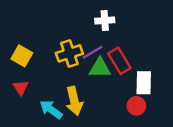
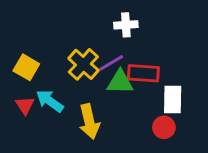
yellow cross: (69, 53) -> (83, 64), turned -30
red rectangle: (119, 61) -> (143, 73), turned -55
cyan arrow: (51, 109) -> (50, 101), moved

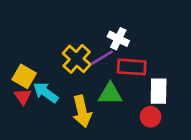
white cross: (126, 25) -> (118, 39), moved, turned 30
yellow square: (26, 67) -> (24, 76), moved
green triangle: (120, 82) -> (110, 94), moved

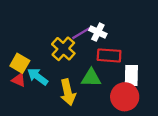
purple line: (102, 58) -> (81, 33), moved
red triangle: (23, 97) -> (19, 80), turned -32
red circle: (151, 117) -> (125, 97), size x1.6

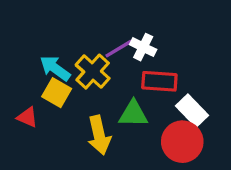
yellow square: (20, 63) -> (57, 93), moved
white rectangle: (131, 76) -> (192, 111), turned -45
cyan arrow: (38, 77) -> (55, 68), moved

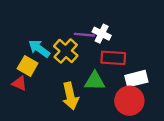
purple line: (119, 49) -> (84, 35), turned 36
yellow square: (57, 93) -> (28, 66), moved
white rectangle: (192, 111) -> (136, 79), turned -60

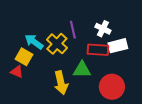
white cross: (102, 34) -> (103, 29), moved
purple line: (84, 35) -> (73, 30), turned 72
white rectangle: (136, 79) -> (118, 46), moved

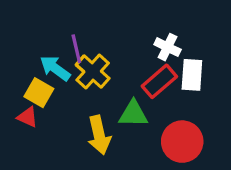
purple line: (73, 30) -> (76, 49), moved
white rectangle: (118, 46) -> (192, 75), turned -72
red rectangle: (98, 50) -> (159, 81), turned -45

